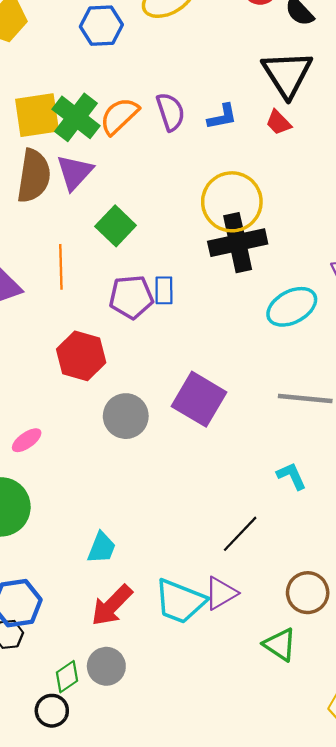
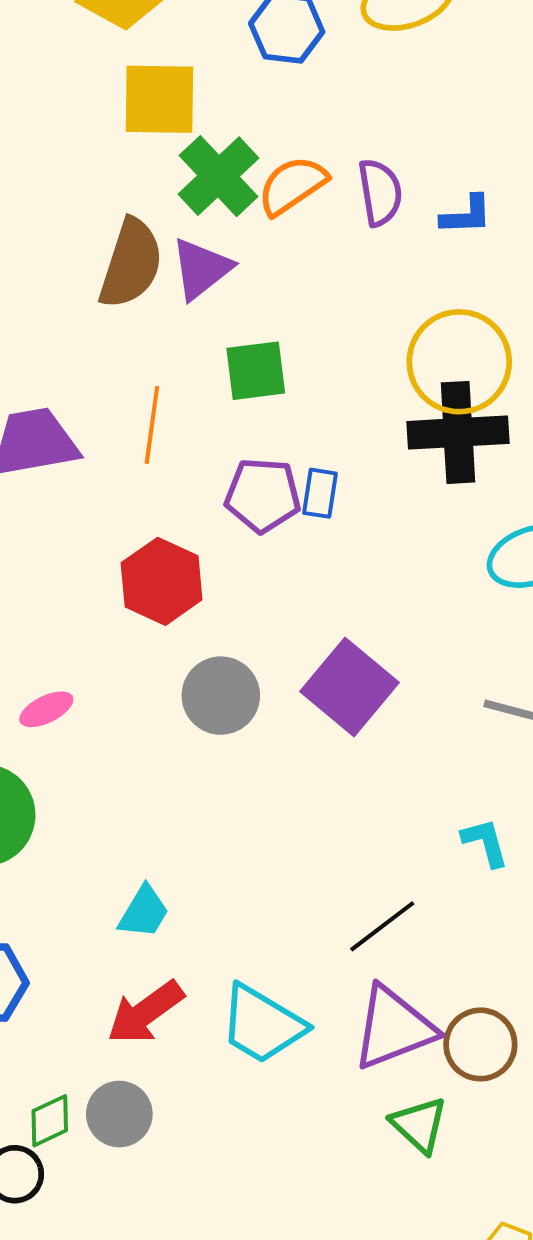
yellow square: (37, 115) -> (159, 99), moved
green square: (116, 226) -> (256, 371), turned 30
purple triangle: (221, 593) -> (394, 1028), moved, size x1.5

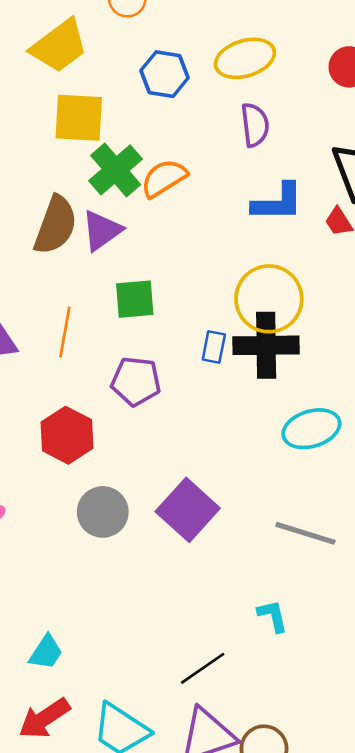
purple semicircle: (380, 192) -> (255, 125), moved
blue L-shape: (466, 215) -> (278, 202), size x1.5
blue rectangle: (320, 493) -> (214, 347), moved

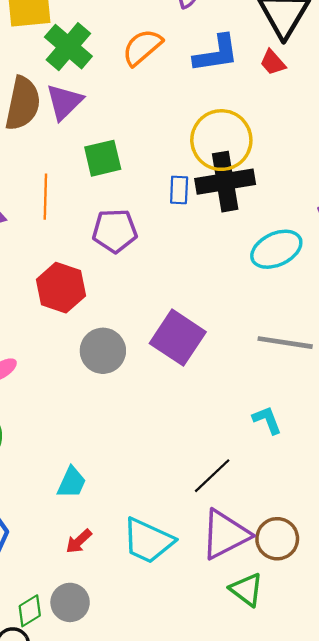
orange semicircle: (164, 178) -> (142, 47), moved
red arrow: (44, 718) -> (79, 541), size x0.6

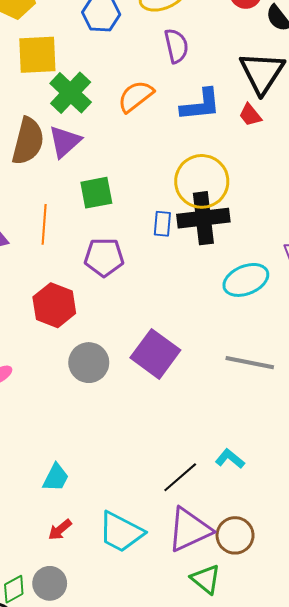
cyan L-shape: (267, 420) -> (230, 459), moved, turned -32

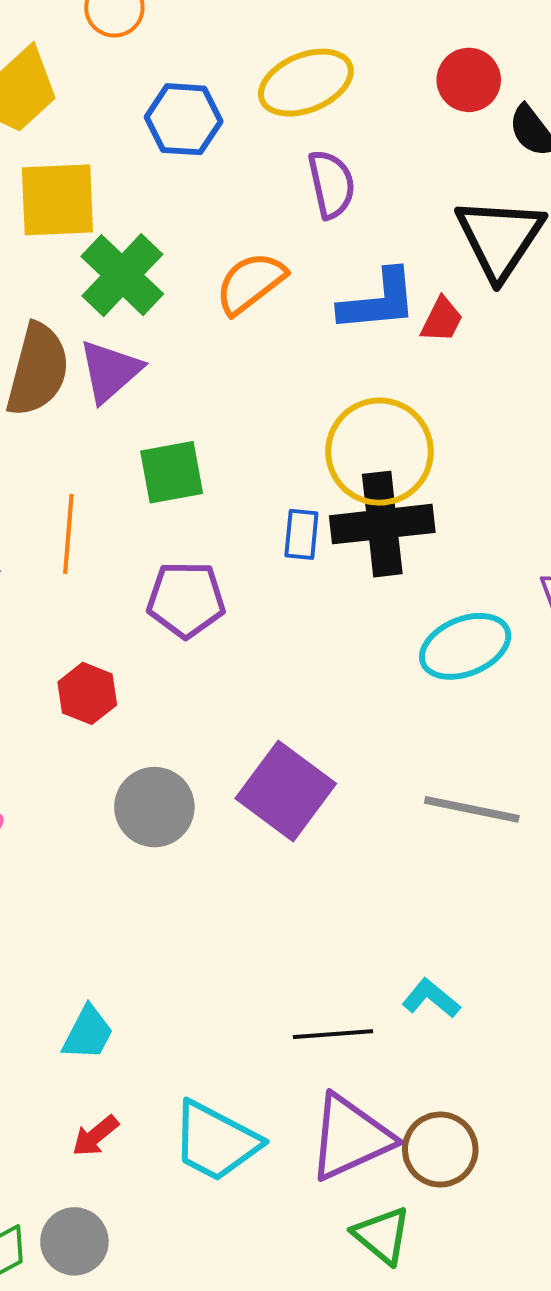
red trapezoid: (250, 115) -> (442, 320), moved, turned -115
red hexagon: (54, 305) -> (87, 693), size x0.7
black line: (180, 477) -> (333, 1034), turned 36

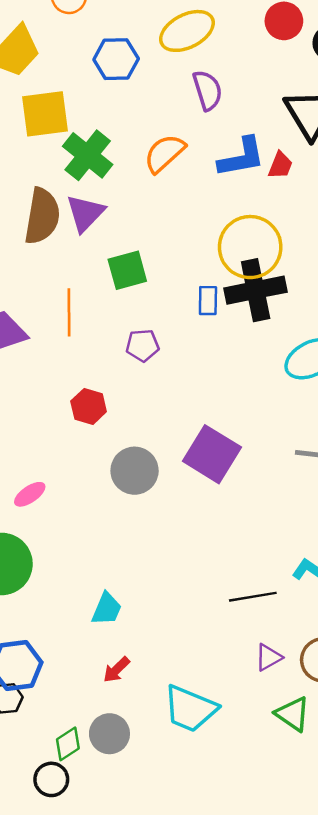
purple pentagon: (186, 600) -> (142, 345), size x0.7
purple triangle: (350, 1137) -> (269, 657), size x0.5
cyan trapezoid: (216, 1141) -> (190, 709), moved

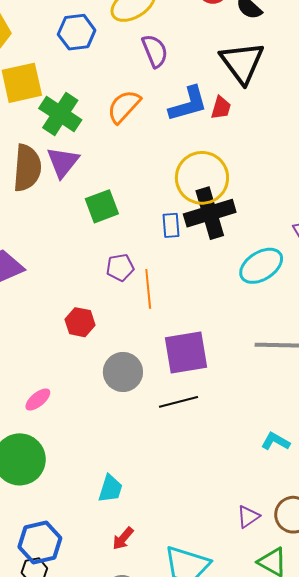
orange line: (69, 312) -> (148, 289), moved
purple square: (212, 454) -> (186, 352), turned -36
black line: (253, 597) -> (178, 402), moved

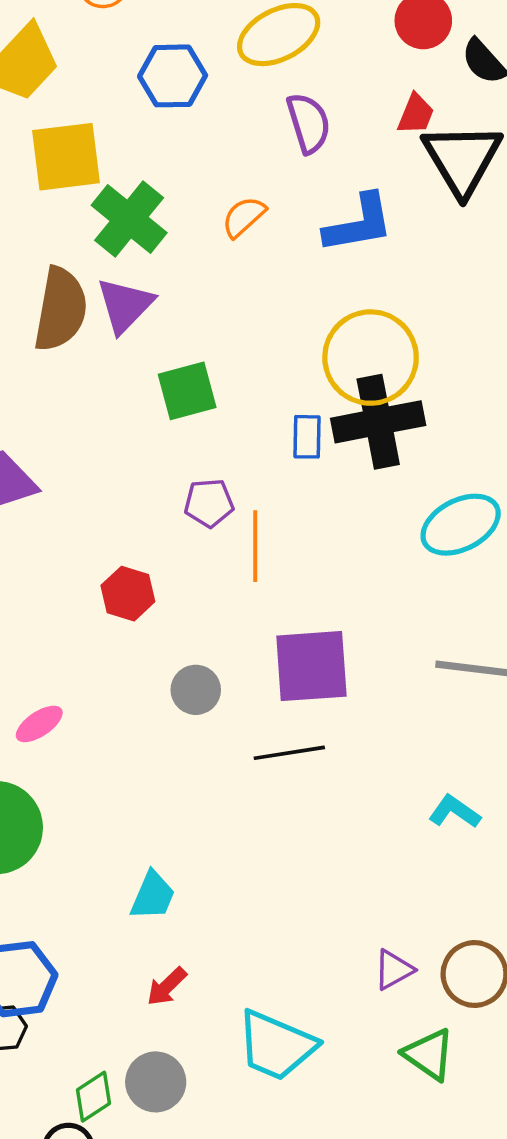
orange semicircle: (124, 107) -> (244, 217), size x0.7
red trapezoid: (221, 108) -> (416, 114), moved
gray circle: (123, 372) -> (196, 690), size x0.7
cyan L-shape: (275, 441) -> (454, 812), moved

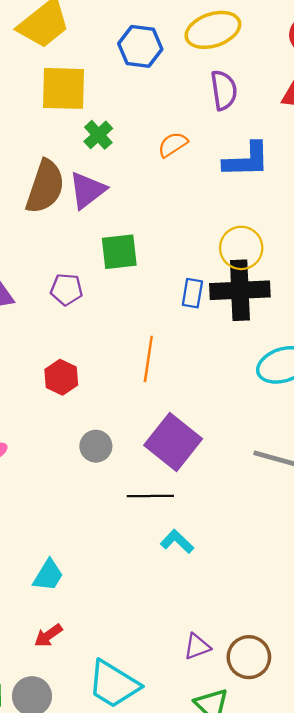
green cross: (129, 219) -> (98, 135), size x0.6
yellow circle: (371, 358) -> (241, 248), size x0.7
purple pentagon: (209, 503) -> (67, 289), moved
purple square: (311, 666) -> (173, 442), turned 34
cyan L-shape: (454, 812) -> (177, 542), moved

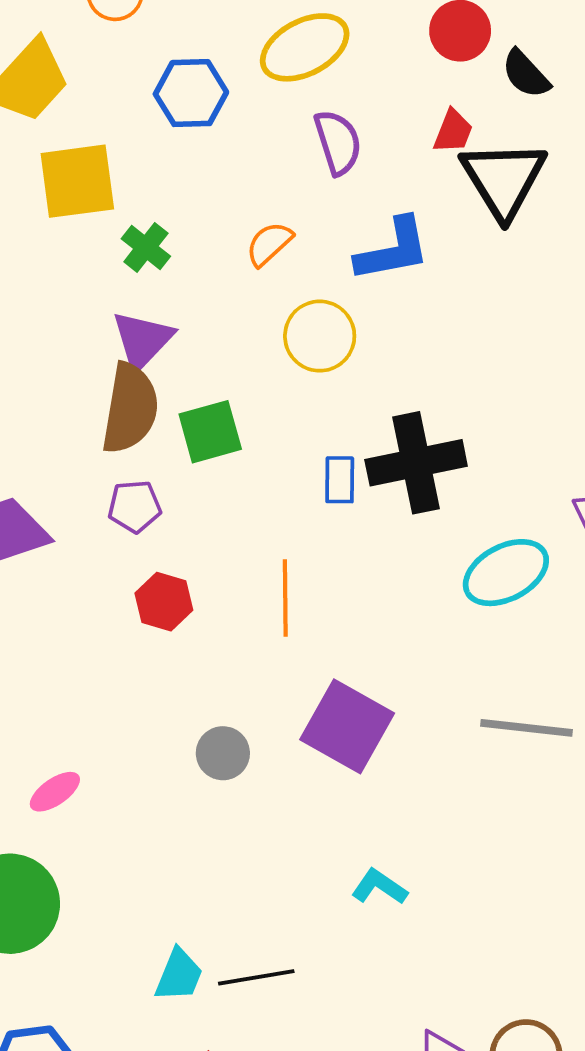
brown semicircle: (45, 187) -> (130, 408), moved
yellow circle: (241, 248) -> (320, 336), moved
red hexagon: (61, 377) -> (164, 602), moved
black line: (150, 496) -> (256, 977), moved

